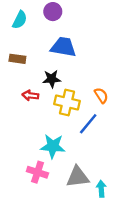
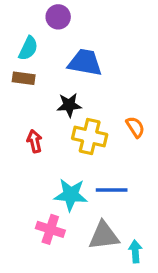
purple circle: (53, 12) -> (58, 17), moved
cyan semicircle: (20, 20) -> (28, 48), moved
red arrow: (30, 95) -> (35, 141), moved, turned 70
blue line: (88, 124) -> (112, 190), moved, turned 50

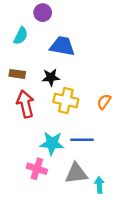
brown rectangle: (24, 78) -> (17, 74), moved
orange semicircle: (135, 127) -> (104, 102), moved, turned -112
red arrow: (35, 141) -> (25, 104), size x1.6

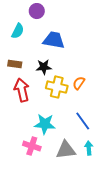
orange semicircle: (104, 102) -> (79, 83), moved
blue line: (82, 140) -> (83, 121), moved, turned 54
cyan arrow: (99, 185) -> (89, 148), moved

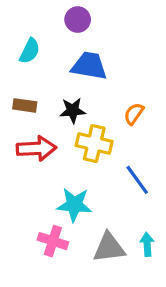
purple circle: (37, 11) -> (78, 20), moved
orange semicircle: (79, 83) -> (134, 114), moved
red arrow: (22, 90) -> (36, 148), turned 100
blue line: (83, 121) -> (137, 180), moved

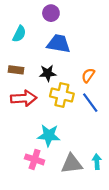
blue line: (137, 180) -> (90, 103), moved

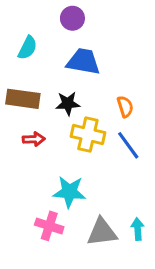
brown rectangle: (16, 70) -> (23, 99), size x1.5
orange semicircle: (88, 75) -> (125, 107), turned 128
red arrow: (24, 98) -> (34, 139), size x0.6

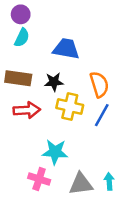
purple circle: (72, 18) -> (21, 14), moved
orange semicircle: (125, 107) -> (99, 84), size x1.5
red arrow: (34, 139) -> (27, 110), size x1.5
blue line: (128, 145) -> (102, 115), turned 65

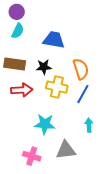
pink cross: (39, 179) -> (32, 156), moved
cyan arrow: (109, 181) -> (89, 125), moved

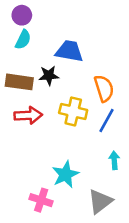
black star: (44, 67) -> (49, 76), moved
cyan star: (45, 124) -> (65, 174), moved, turned -30
gray triangle: (66, 150) -> (100, 201), moved, turned -30

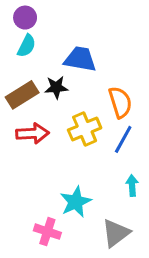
brown rectangle: (19, 82) -> (22, 95), turned -40
yellow cross: (73, 112) -> (85, 129), turned -36

